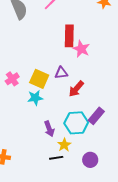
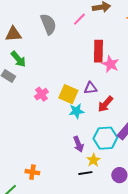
cyan star: (35, 98) -> (76, 111), moved

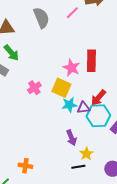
red rectangle: (98, 51) -> (91, 61), moved
pink star: (110, 64) -> (71, 68), moved
purple triangle: (90, 88) -> (83, 108), moved
cyan hexagon: (105, 138) -> (98, 116), moved

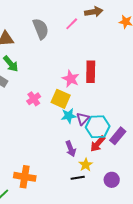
red arrow: (98, 98) -> (98, 144), moved
purple triangle: (83, 108) -> (83, 119), turned -40
orange cross: (25, 166) -> (25, 177), size x1.5

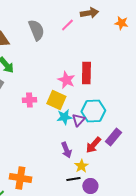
pink cross: (34, 99) -> (29, 100), turned 32
cyan hexagon: (98, 127) -> (93, 111), moved
purple circle: (112, 180) -> (90, 186), moved

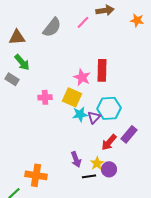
gray semicircle: (36, 30) -> (52, 27), turned 60
purple arrow: (66, 150) -> (76, 159), moved
purple circle: (90, 186) -> (109, 169), moved

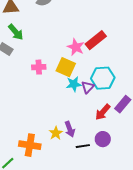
red rectangle: (102, 70) -> (96, 40), turned 50
yellow star: (97, 163) -> (56, 133), moved

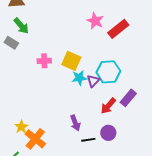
red rectangle: (96, 40) -> (118, 29), moved
pink star: (76, 47) -> (95, 21), moved
yellow star: (56, 133) -> (21, 127), moved
orange cross: (30, 145) -> (35, 139), turned 30

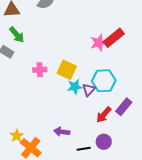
pink star: (95, 21) -> (99, 43), moved, turned 30
purple arrow: (75, 123) -> (62, 132), moved, turned 119

